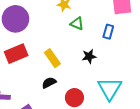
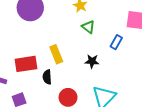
red rectangle: (16, 54) -> (26, 64), moved
black semicircle: (49, 83) -> (47, 77), turned -80

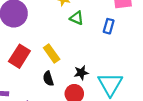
black star: (92, 61) -> (81, 73), moved
red rectangle: (26, 64) -> (19, 56), moved, turned -35

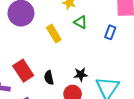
yellow rectangle: (52, 54) -> (54, 34), moved
red rectangle: (19, 56) -> (23, 71), moved, turned -70

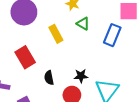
blue rectangle: (110, 32) -> (112, 35), size x1.5
red rectangle: (23, 71) -> (25, 57), moved

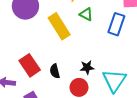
yellow rectangle: (56, 34) -> (59, 26), size x1.4
red rectangle: (25, 57) -> (30, 65), moved

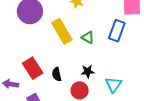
green triangle: (86, 14) -> (88, 37), moved
cyan triangle: (114, 81) -> (114, 85), size x0.7

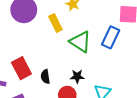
yellow rectangle: (62, 31) -> (55, 23), moved, size x0.7
green triangle: (88, 37) -> (80, 42), size x1.6

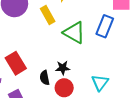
black star: (77, 76) -> (63, 68), moved
black semicircle: (45, 77) -> (45, 78), moved

